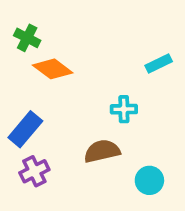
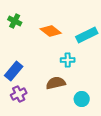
cyan rectangle: (159, 63) -> (87, 35), size x1.5
orange diamond: (53, 69) -> (51, 31), moved

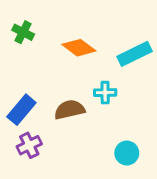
brown semicircle: (56, 83) -> (69, 110), moved

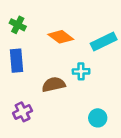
blue rectangle: (21, 110) -> (17, 61), moved, turned -45

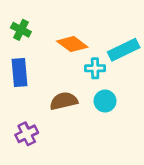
cyan cross: (81, 71) -> (95, 68), moved
cyan circle: (98, 118) -> (105, 101), moved

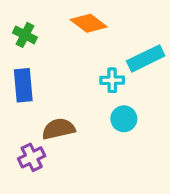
orange diamond: (72, 44) -> (89, 23), moved
brown semicircle: (64, 101) -> (58, 129), moved

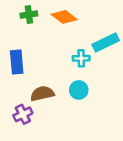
green cross: (25, 35) -> (29, 15), moved, turned -35
cyan circle: (124, 119) -> (79, 90), moved

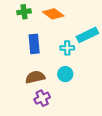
blue rectangle: (17, 62) -> (34, 44), moved
purple cross: (23, 114) -> (42, 98), moved

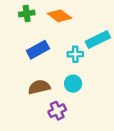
blue rectangle: (34, 44) -> (38, 50), turned 66
purple cross: (42, 98) -> (57, 111), moved

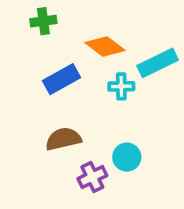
orange diamond: (59, 16) -> (105, 46), moved
cyan circle: (73, 84) -> (127, 157), moved

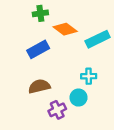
green cross: (43, 21) -> (40, 13), moved
cyan cross: (121, 86) -> (89, 76), moved

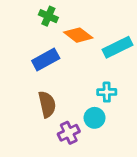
green cross: (40, 13) -> (48, 16), turned 32
brown semicircle: (39, 86) -> (47, 104), turned 90

